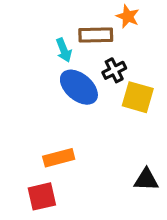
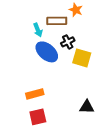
red square: (42, 196) -> (38, 117), moved

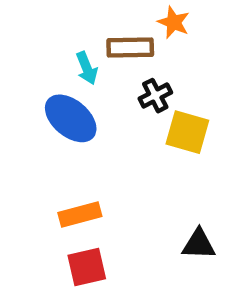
blue ellipse: (47, 52) -> (71, 118), moved

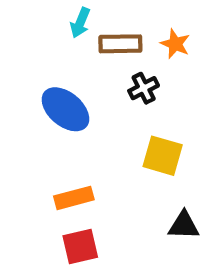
orange star: (174, 22) -> (175, 44), moved
cyan arrow: (87, 68) -> (80, 23), moved, turned 44
yellow square: (187, 132) -> (163, 156), moved

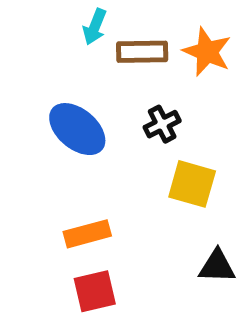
orange star: (175, 44) -> (207, 52), size x1.4
black cross: (144, 88) -> (162, 124), moved

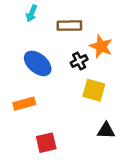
cyan arrow: (95, 27) -> (32, 13), moved
orange star: (207, 52) -> (101, 46), moved
orange rectangle: (87, 234) -> (24, 104), moved

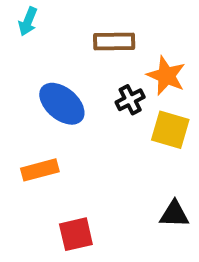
cyan arrow: (32, 13) -> (28, 21), moved
yellow square: (94, 90) -> (170, 130), moved

